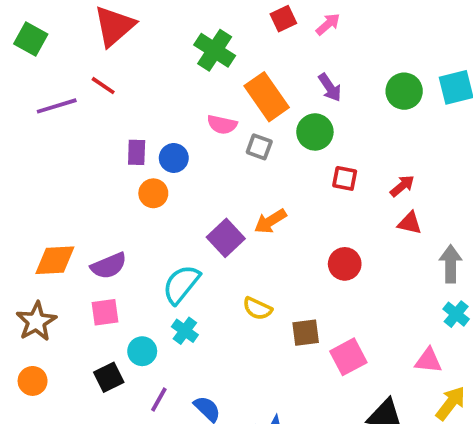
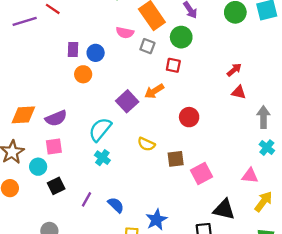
red square: (345, 178) -> (173, 65), moved
red circle: (345, 264) -> (189, 117), moved
cyan circle: (142, 351) -> (38, 167), moved

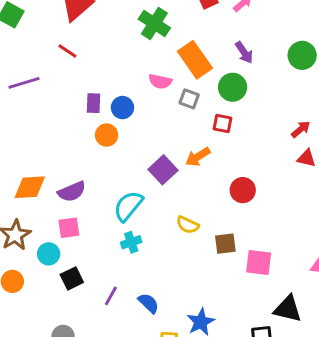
purple line: (25, 21) -> (24, 83), moved
cyan cross: (102, 158) -> (131, 242), turned 35
pink square: (201, 173) -> (259, 263), turned 35

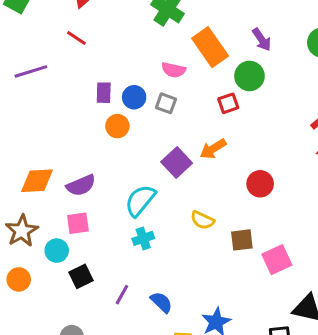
gray square: (189, 99) -> (166, 103), moved
red square: (222, 123) -> (228, 103), moved, turned -30
pink square: (259, 263) -> (277, 260), turned -32

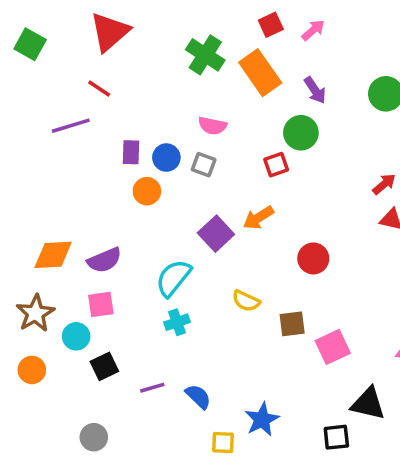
orange rectangle: (210, 47) -> (260, 73), moved
purple line: (31, 71) -> (71, 126), moved
purple line: (122, 295) -> (152, 388), turned 45

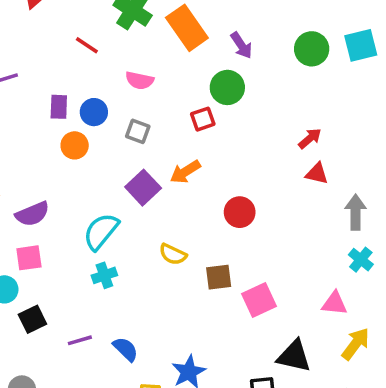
red line: (99, 89) -> (87, 45), moved
gray square: (204, 165) -> (138, 131), moved

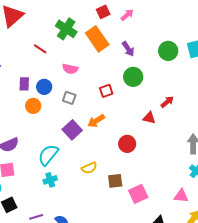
green circle: (227, 87) -> (133, 77), moved
red triangle: (317, 174) -> (149, 118), moved
yellow semicircle: (173, 254) -> (89, 168), turned -49

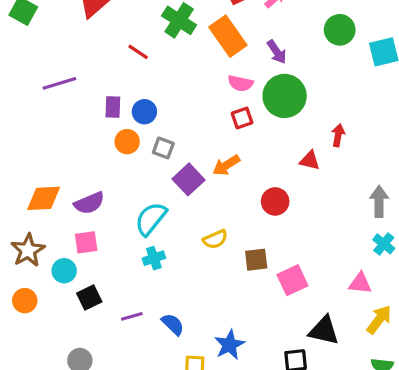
green circle: (168, 51) -> (340, 30), moved
pink semicircle: (70, 69) -> (240, 83), moved
green circle: (133, 77) -> (285, 96), size x1.4
gray square: (69, 98) -> (163, 148), moved
red arrow: (167, 102) -> (338, 135), turned -40

